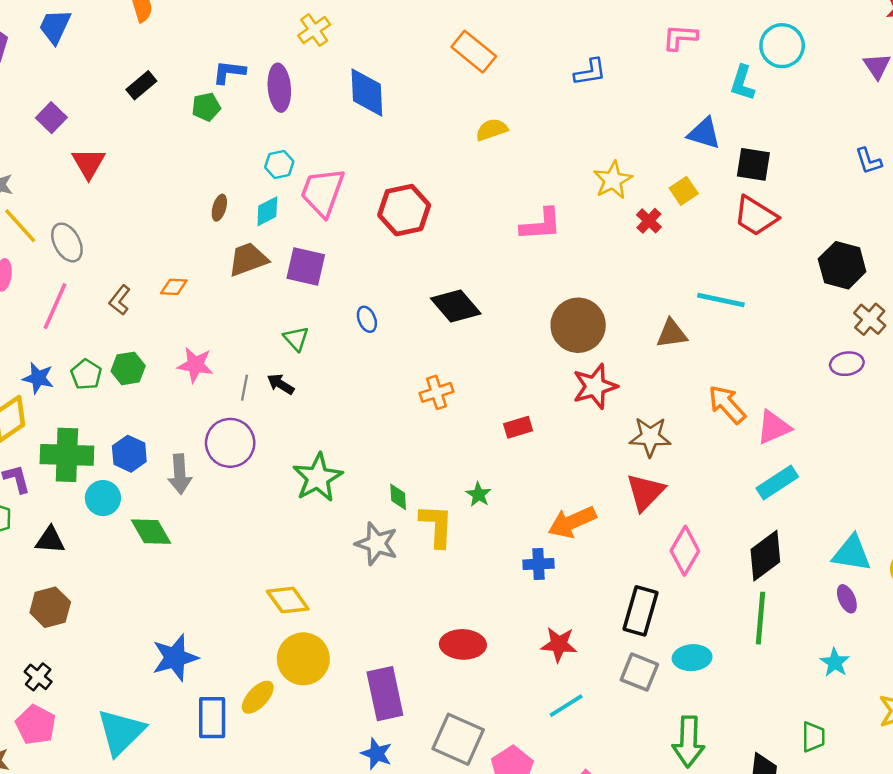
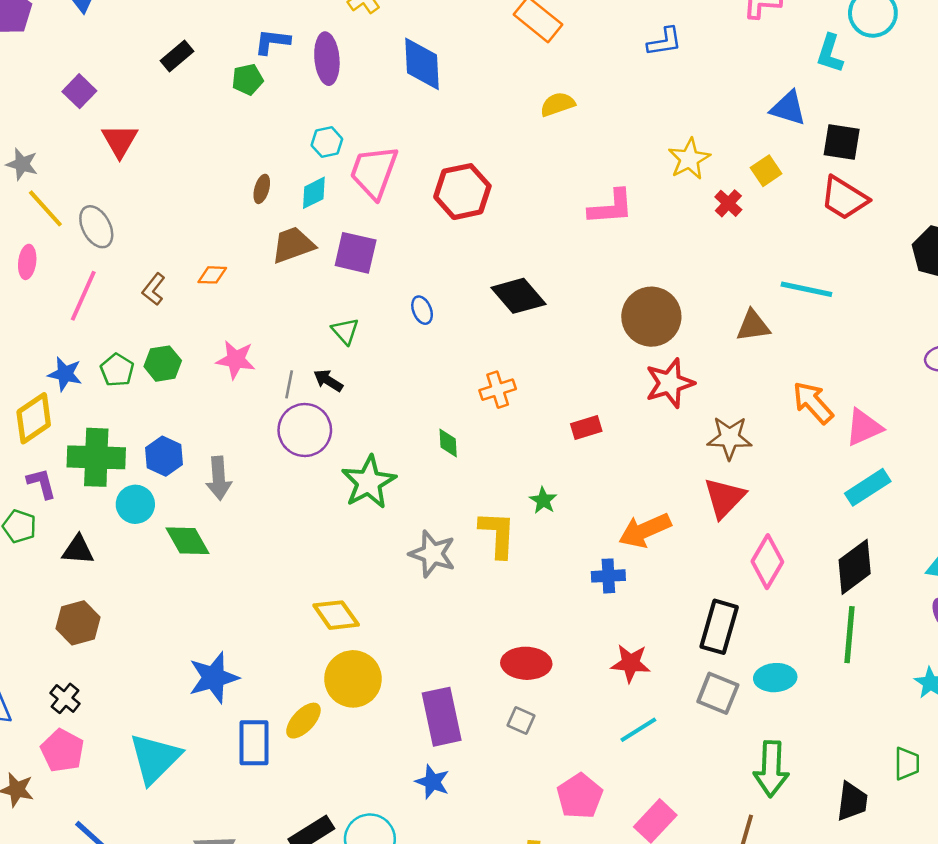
purple circle: (230, 443) -> (305, 430), moved
green diamond: (398, 497) -> (448, 443), moved
gray square: (458, 739) -> (521, 721), moved, size x0.5

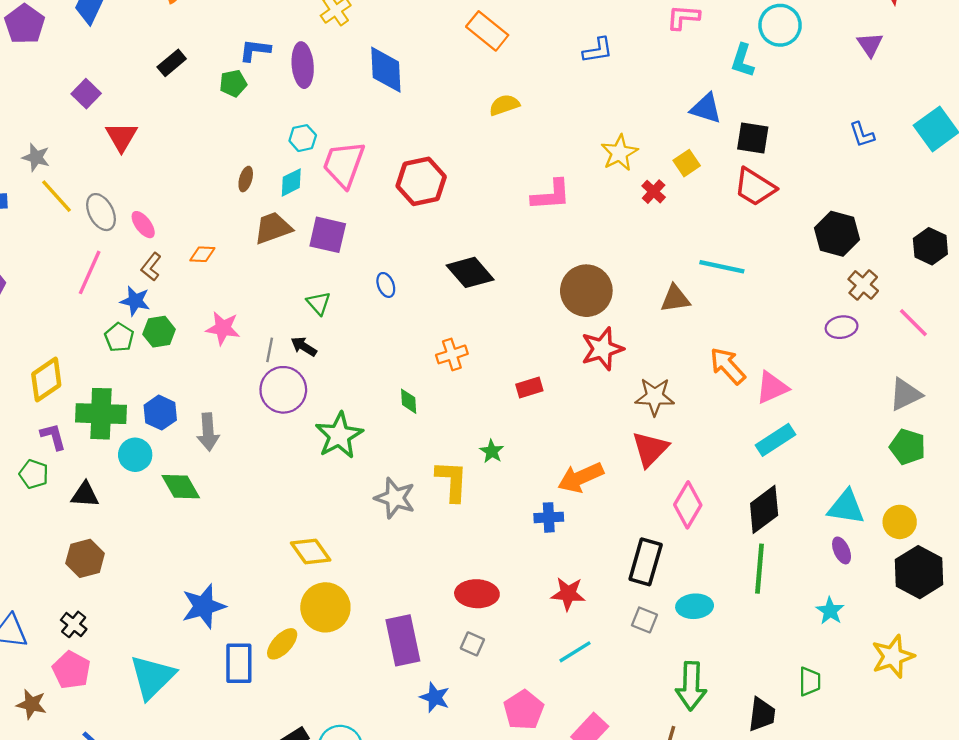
pink ellipse: (27, 262) -> (143, 225), moved, turned -44
blue star: (65, 374) -> (135, 301), moved
gray square: (718, 693) -> (644, 620), size x0.7
blue star: (432, 782) -> (435, 697), moved

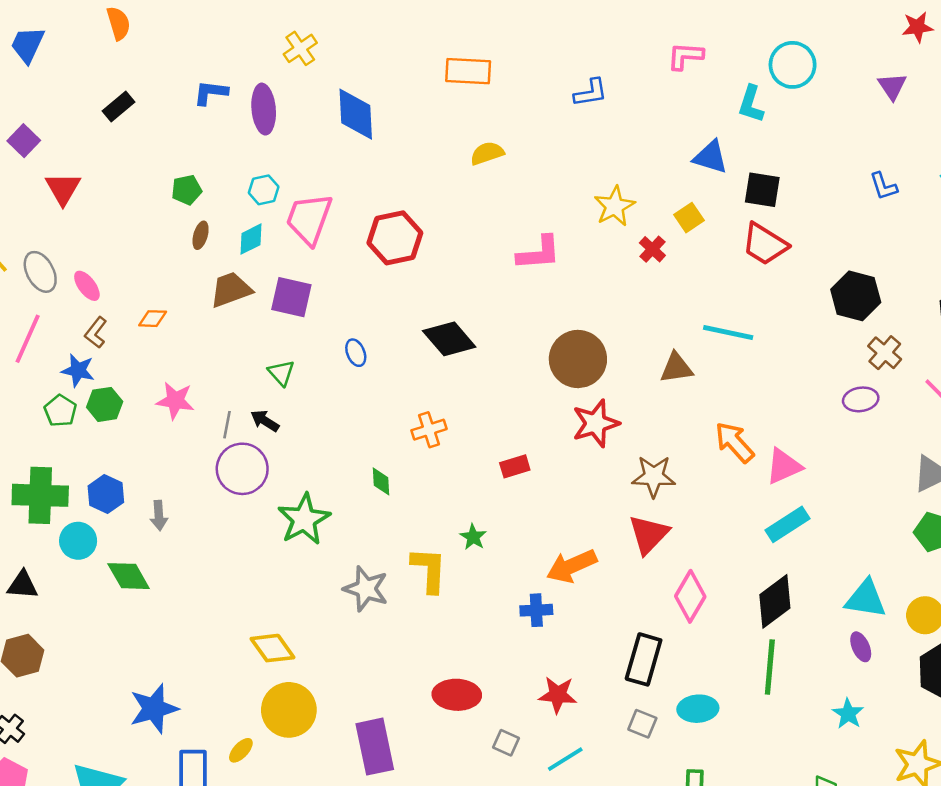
orange rectangle: (487, 31) -> (468, 71), turned -36
green pentagon: (233, 83) -> (187, 190), moved
gray arrow: (208, 432) -> (159, 516), size x0.7
yellow ellipse: (282, 644) -> (241, 750), size x0.7
gray square: (472, 644) -> (506, 743), moved

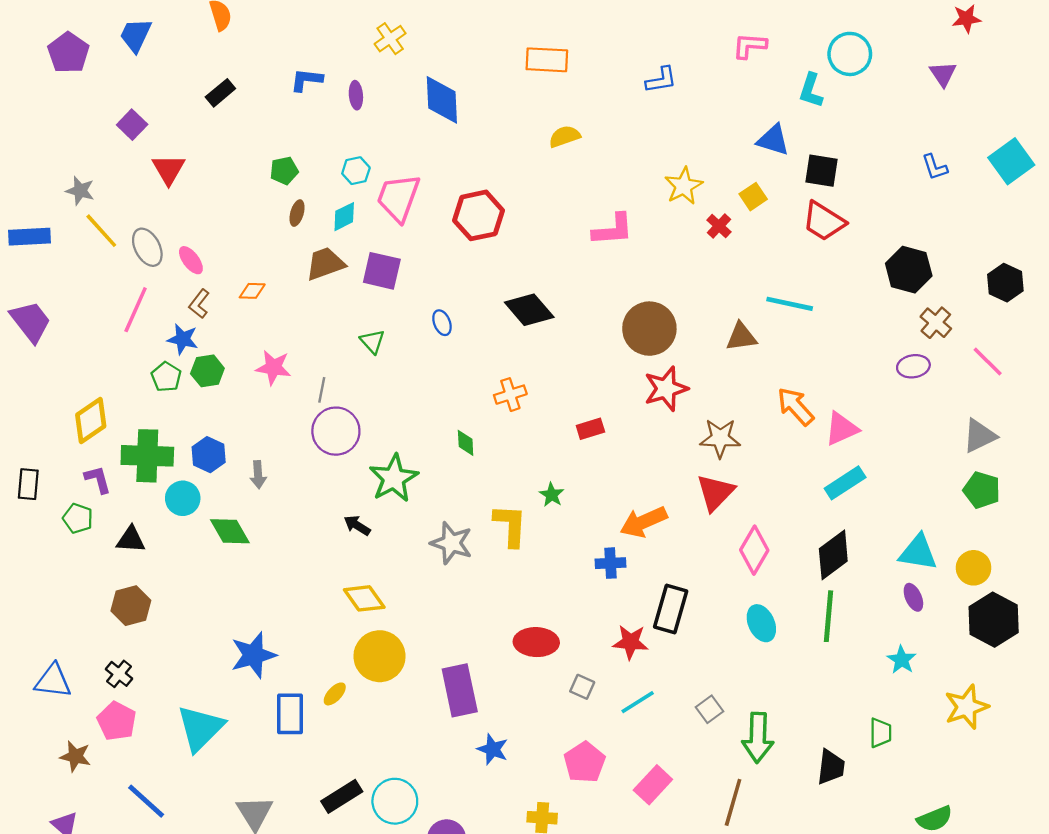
purple ellipse: (264, 109) -> (356, 95), size x0.6
black arrow: (265, 421) -> (357, 525), moved
black rectangle: (644, 659) -> (671, 609), moved
cyan ellipse: (698, 709) -> (761, 623), moved, turned 69
gray square: (642, 724) -> (710, 709), moved, turned 32

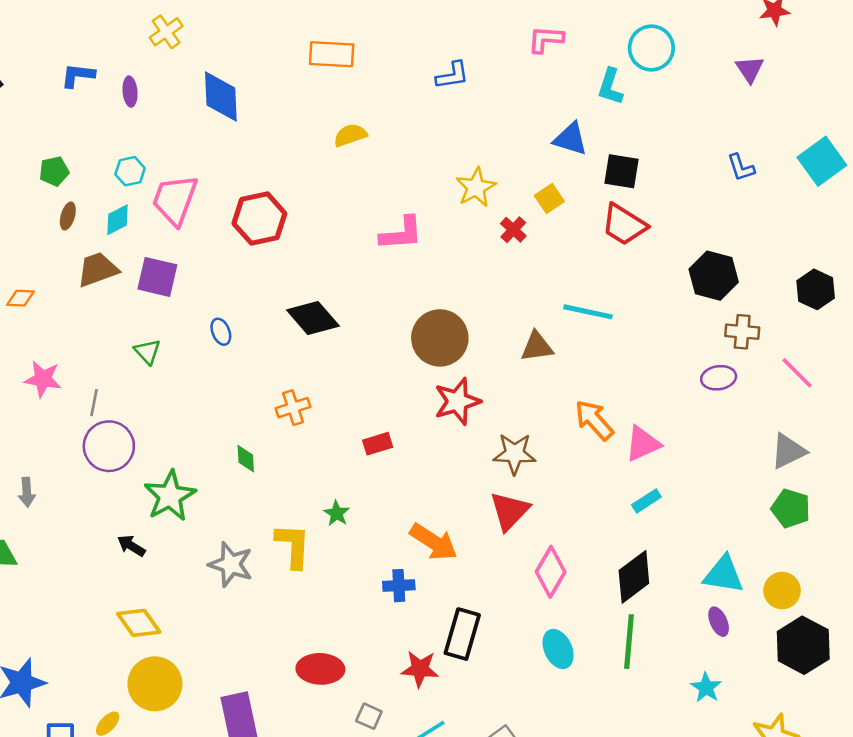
brown cross: (936, 323) -> (742, 332), turned -36
cyan rectangle: (845, 483) -> (646, 501), size x0.7
orange arrow: (644, 522) -> (434, 542), turned -123

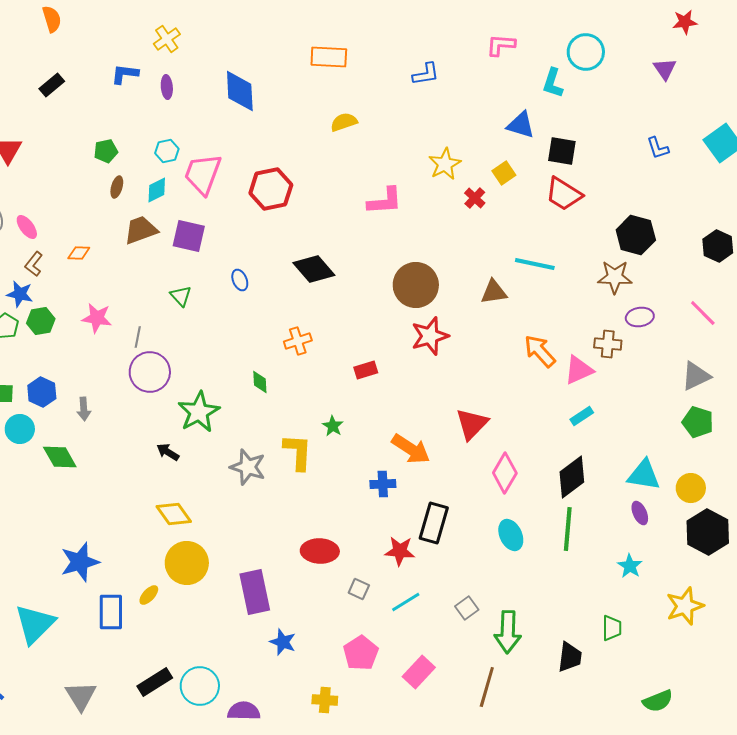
yellow cross: (166, 32) -> (167, 39), moved
brown cross: (742, 332) -> (608, 344), moved
brown star: (515, 454) -> (615, 277), moved

